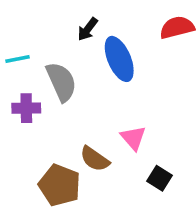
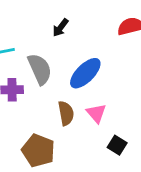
blue ellipse: (119, 59) -> (85, 73), moved, turned 68
brown semicircle: (95, 159) -> (66, 113), moved, turned -135

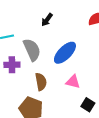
brown semicircle: (66, 113) -> (41, 82), moved
pink triangle: (96, 113) -> (73, 82), turned -35

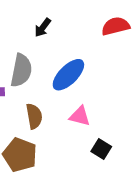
gray semicircle: (32, 50) -> (21, 70), turned 35

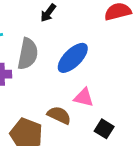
brown semicircle: (34, 116) -> (59, 115), moved, turned -55

